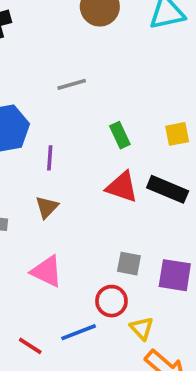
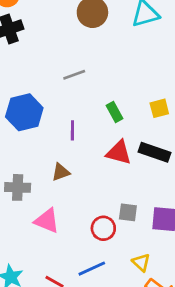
purple line: (50, 158) -> (72, 130), moved
brown triangle: (47, 207) -> (61, 172), turned 30
pink triangle: (47, 271) -> (47, 221), moved
red circle: (111, 301) -> (103, 228), moved

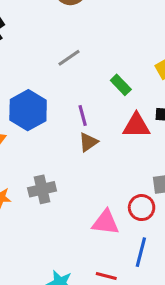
brown triangle: (61, 172) -> (88, 142), moved
pink triangle: (47, 221) -> (106, 222), moved
blue line: (92, 269) -> (141, 252), turned -36

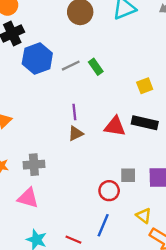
green rectangle: (121, 85) -> (96, 67), moved
blue hexagon: (28, 110) -> (37, 59), moved
pink triangle: (106, 222) -> (28, 198), moved

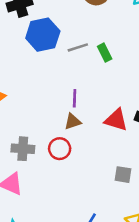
red circle: (109, 191) -> (60, 149), moved

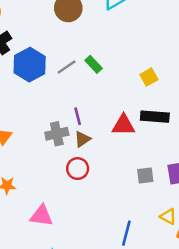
gray cross: (23, 149) -> (57, 134), moved

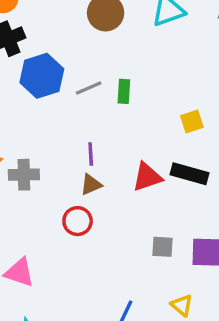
green rectangle: (94, 64) -> (124, 91), turned 36
red triangle: (123, 125) -> (147, 177), turned -30
gray cross: (57, 134) -> (24, 175), moved

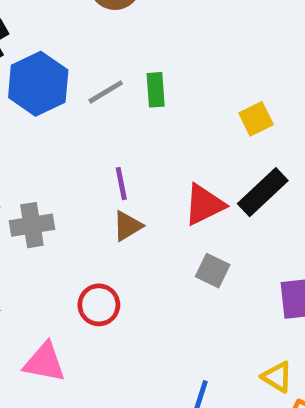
black rectangle: (189, 174) -> (263, 192), turned -51
red circle: (78, 221) -> (99, 305), moved
gray square: (163, 247) -> (213, 271), moved, turned 30

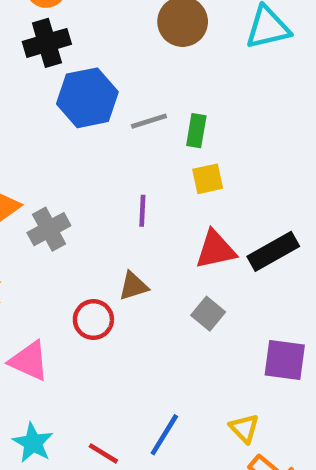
yellow square: (256, 119) -> (208, 179), moved
gray cross: (32, 225) -> (49, 229), turned -33
brown triangle: (127, 226) -> (133, 286), moved

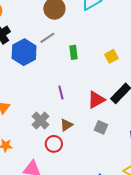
gray line: (149, 121) -> (47, 38), moved
yellow square: (208, 179) -> (111, 56), moved
gray cross: (49, 229) -> (41, 120), moved

